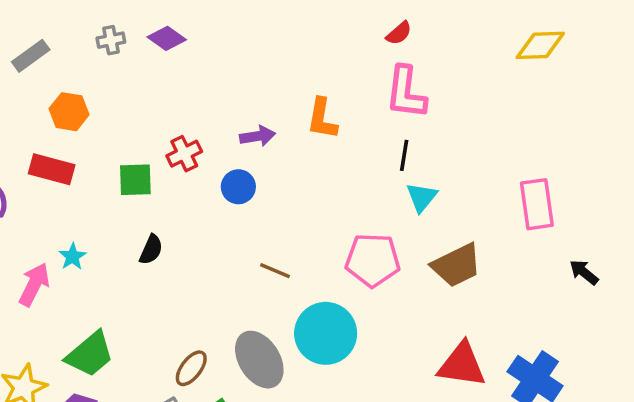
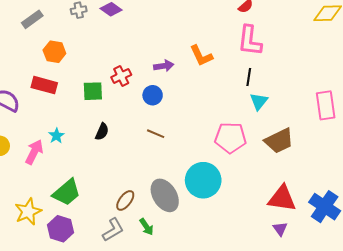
orange L-shape: (322, 119) -> (201, 56), turned -35
brown line: (275, 271) -> (156, 134), moved

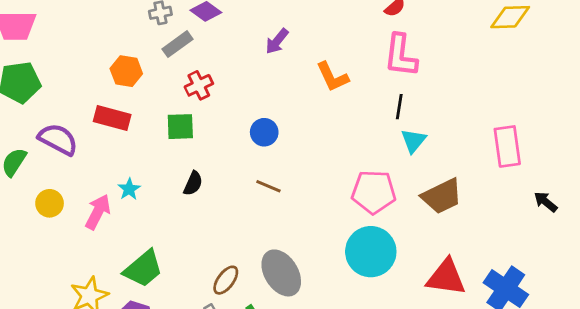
gray rectangle: (32, 19) -> (177, 44), moved
purple arrow: (164, 66) -> (277, 41), moved, turned 138
red cross: (121, 76) -> (199, 85), moved
cyan circle: (203, 180) -> (371, 252), moved

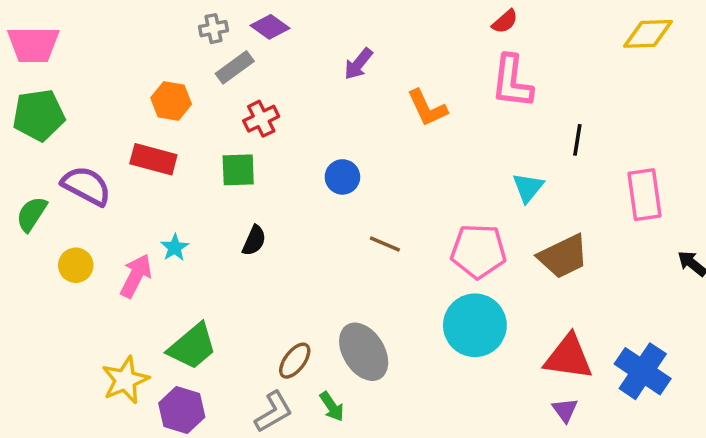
black line: (399, 107) -> (577, 140), moved
brown line: (268, 186) -> (385, 244), moved

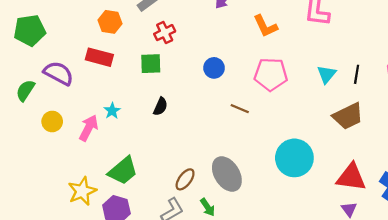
black line: (577, 140) -> (357, 74), moved
pink pentagon: (478, 251) -> (271, 74), moved

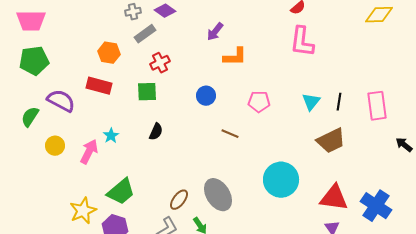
orange L-shape: (265, 26) -> (235, 57), moved, turned -65
pink pentagon: (271, 74) -> (259, 102), size x0.7

